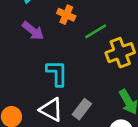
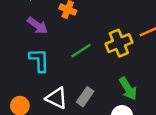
green line: (96, 31) -> (81, 51), moved
cyan L-shape: (57, 73) -> (39, 60), moved

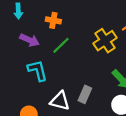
green line: (81, 51) -> (61, 45), moved

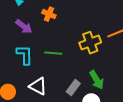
green line: (61, 45) -> (53, 53), moved, turned 36
gray rectangle: (85, 94) -> (73, 88), moved

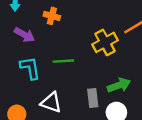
green arrow: (97, 80) -> (119, 85), turned -72
gray rectangle: (73, 88) -> (93, 98), turned -35

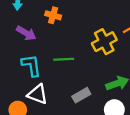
gray rectangle: (93, 98) -> (81, 95), moved, turned 66
white triangle: (51, 102) -> (38, 94), moved

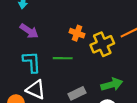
orange cross: (53, 15) -> (77, 33), moved

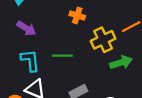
orange cross: (77, 33) -> (77, 15), moved
green arrow: (112, 84) -> (121, 62), moved

